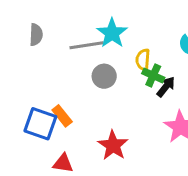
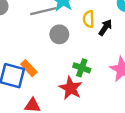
green cross: (153, 75) -> (82, 68), moved
black arrow: (166, 87) -> (105, 27), moved

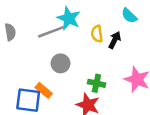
gray circle: (59, 34) -> (60, 63), moved

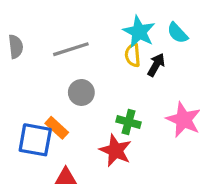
cyan star: (69, 18) -> (139, 32), moved

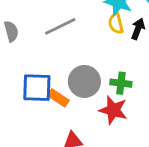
gray circle: (81, 92) -> (84, 81), moved, size x1.4
blue square: (35, 140) -> (37, 88), moved

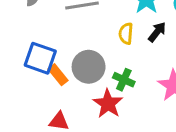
yellow semicircle: (116, 23) -> (126, 34), moved

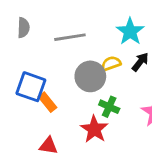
yellow semicircle: (126, 34) -> (111, 63), turned 66
gray circle: (89, 67) -> (90, 76), moved

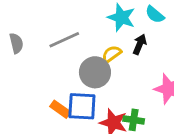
blue square: (31, 87) -> (82, 106), moved
green cross: (109, 107) -> (134, 120), moved

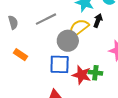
yellow semicircle: (112, 54) -> (79, 28), size x1.5
orange rectangle: (60, 109) -> (20, 55), moved

